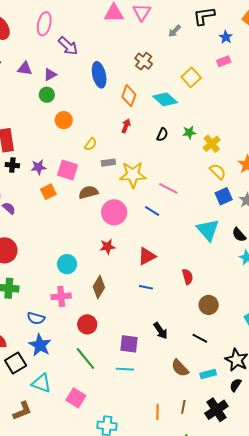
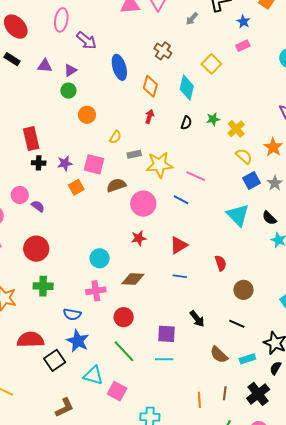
cyan diamond: (165, 99) -> (187, 88), turned 65
brown diamond: (99, 287) -> (133, 279), turned 65
cyan triangle: (41, 383) -> (93, 375), moved

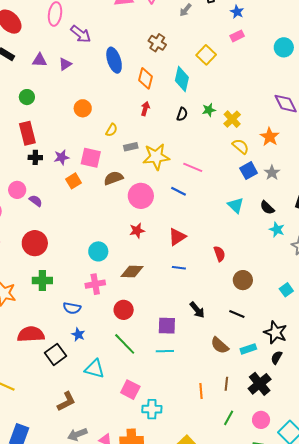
green circle: (68, 91) -> (27, 97), moved
cyan triangle: (238, 215) -> (236, 205), size x0.7
blue star: (78, 341) -> (78, 335), size x0.6
pink square: (117, 391) -> (130, 390), moved

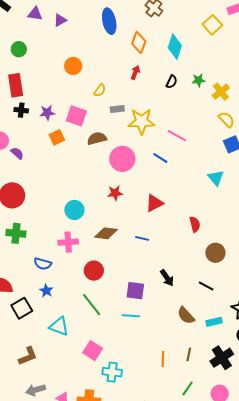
yellow square: (206, 55) -> (212, 25), moved
blue line: (179, 268) -> (142, 238), moved

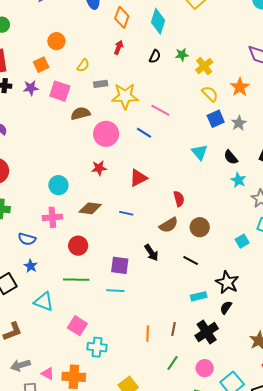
orange square: (57, 137) -> (41, 65), moved
green line: (92, 305) -> (76, 280), turned -50
brown semicircle: (186, 315) -> (169, 225), moved, turned -78

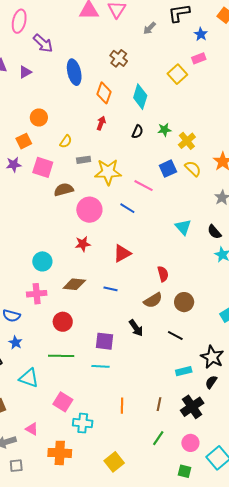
blue square: (216, 119) -> (168, 169), moved
orange line: (148, 334) -> (122, 406), moved
pink triangle: (48, 374) -> (32, 429), moved

